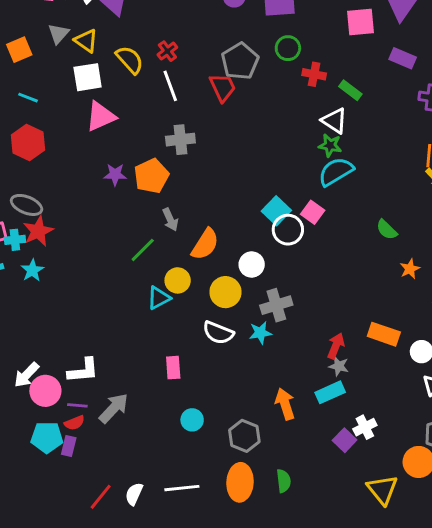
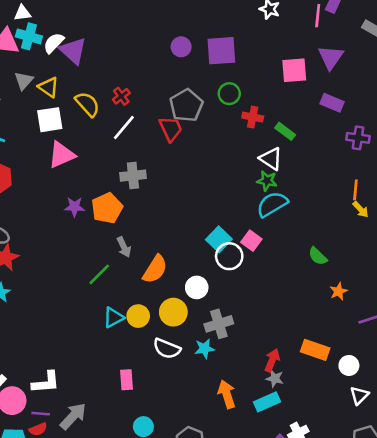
white line: (170, 86) -> (124, 127), turned 60
yellow circle: (178, 280) -> (138, 316), moved
orange arrow: (285, 404) -> (227, 394), moved

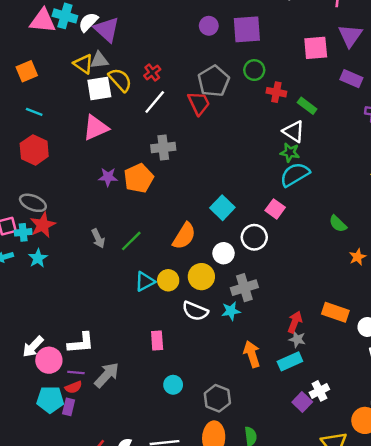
gray triangle: (24, 81) -> (99, 60), moved, turned 42
white square: (50, 120) -> (99, 88), moved
cyan square: (219, 239) -> (222, 208), moved
gray arrow: (124, 247) -> (98, 238), moved
white circle: (229, 256) -> (254, 237), moved

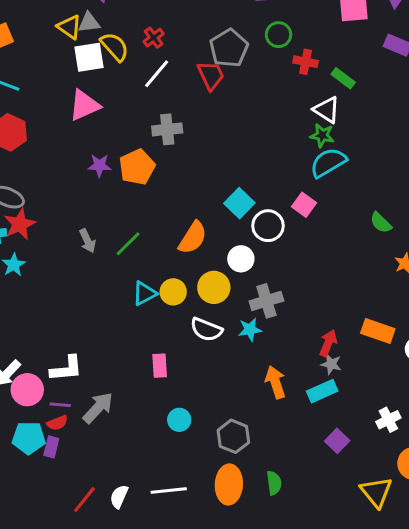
white circle: (254, 237) -> (268, 226), moved
white cross: (319, 391) -> (388, 420), moved

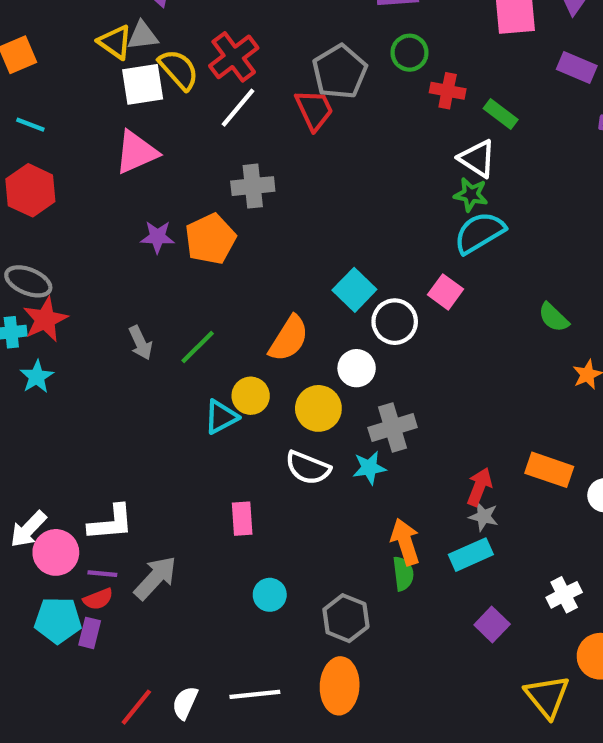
red cross: (154, 38) -> (234, 57), size x1.6
yellow circle: (173, 292) -> (251, 396), moved
green semicircle: (274, 483) -> (403, 574), moved

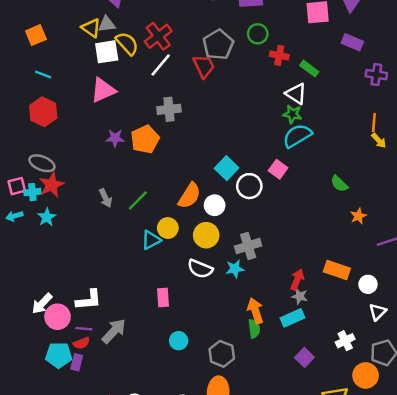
white circle: (357, 368) -> (215, 205), moved

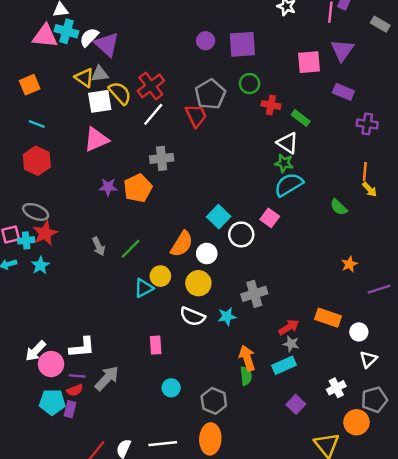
green semicircle: (339, 184) -> (339, 207), moved
gray cross: (248, 246) -> (254, 294), moved
red arrow: (297, 280) -> (289, 327), turned 36

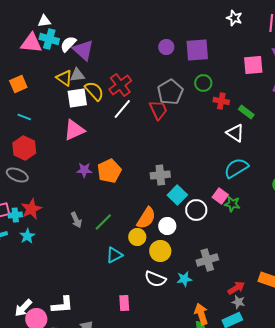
gray cross: (162, 158) -> (160, 175), moved
green star: (284, 163) -> (232, 204), moved
gray ellipse: (36, 212) -> (17, 175), moved
yellow circle: (160, 276) -> (137, 237), moved

